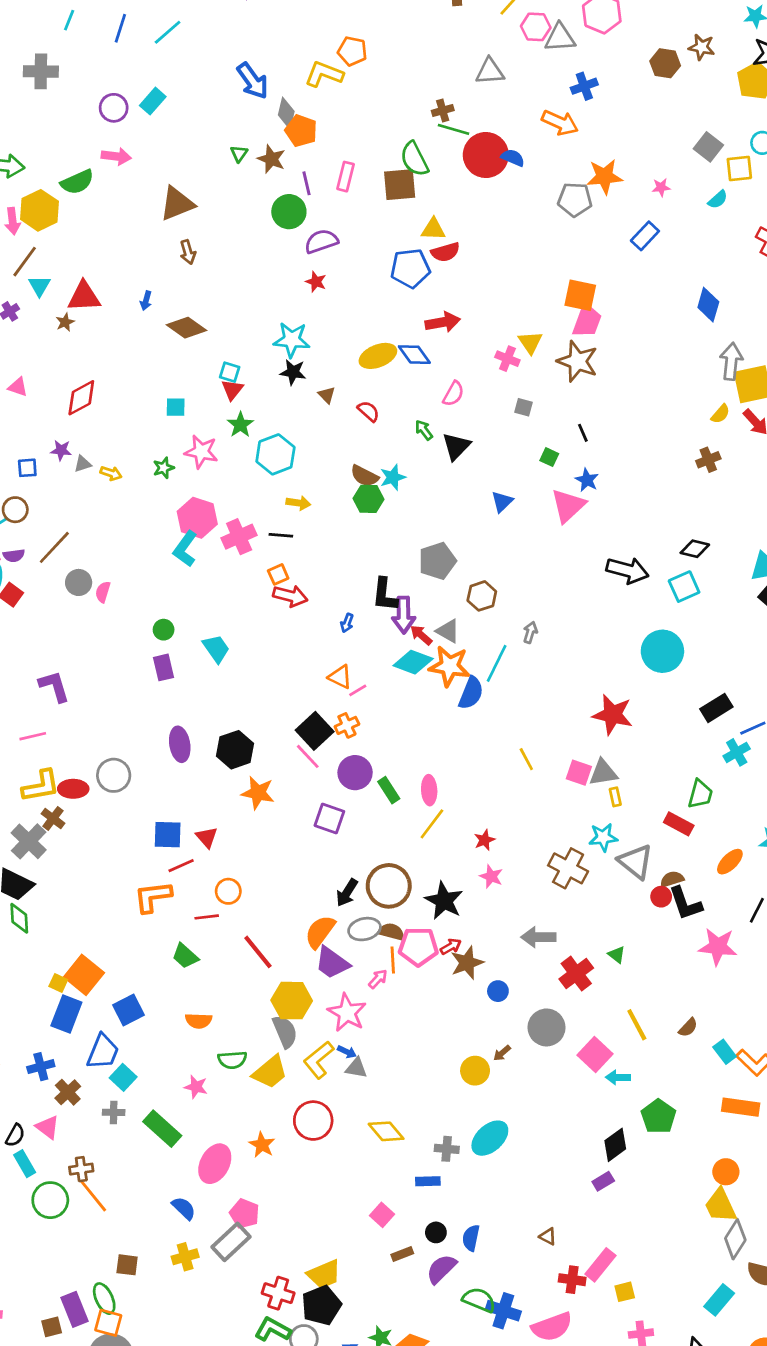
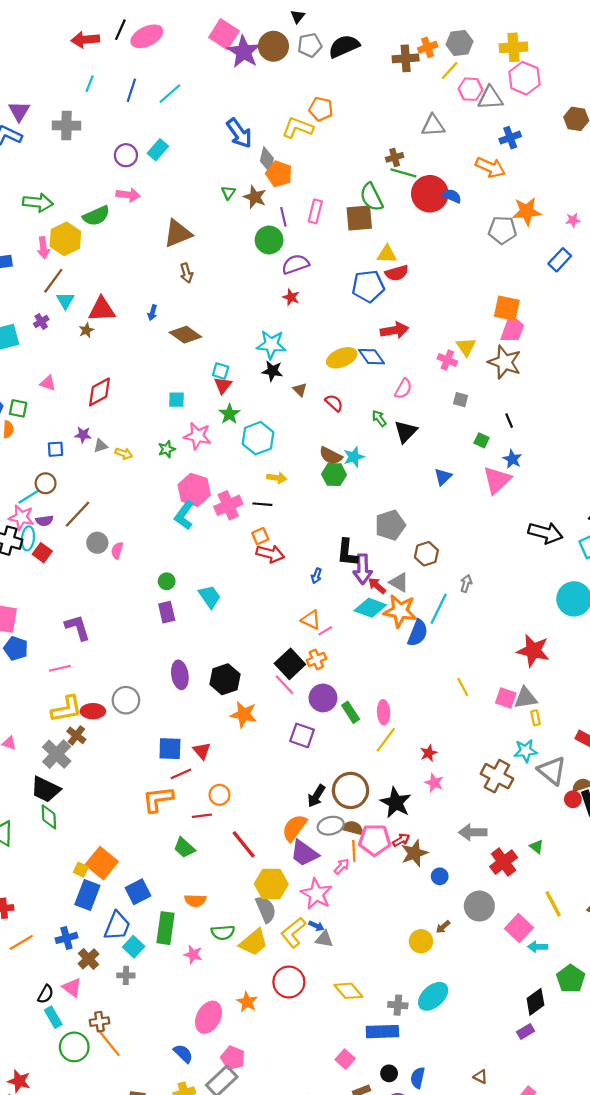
green rectangle: (162, 1129) -> (166, 928), moved, turned 56
blue rectangle: (428, 1181) -> (382, 1032), size x1.6

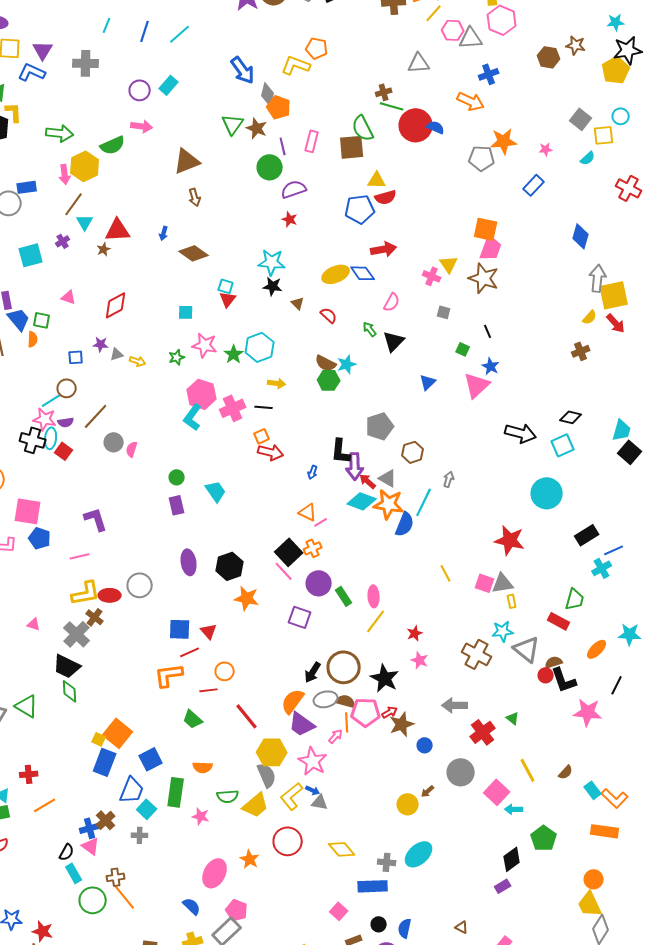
green triangle: (228, 193) -> (233, 124), size x1.6
green star: (229, 414) -> (234, 354), moved
blue cross: (66, 938) -> (90, 828), moved

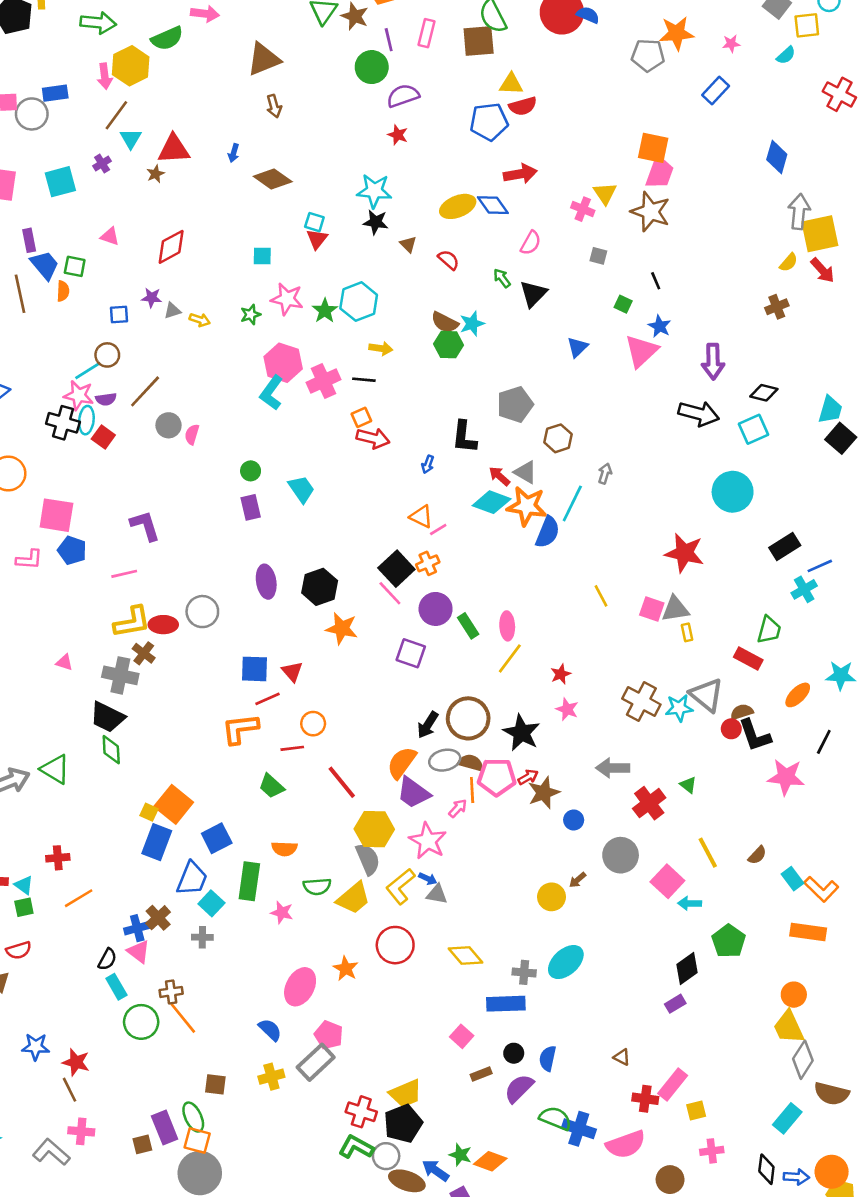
purple arrow: (355, 466) -> (713, 361), moved
cyan star: (503, 631) -> (679, 708), moved
gray cross: (77, 634) -> (120, 675), turned -32

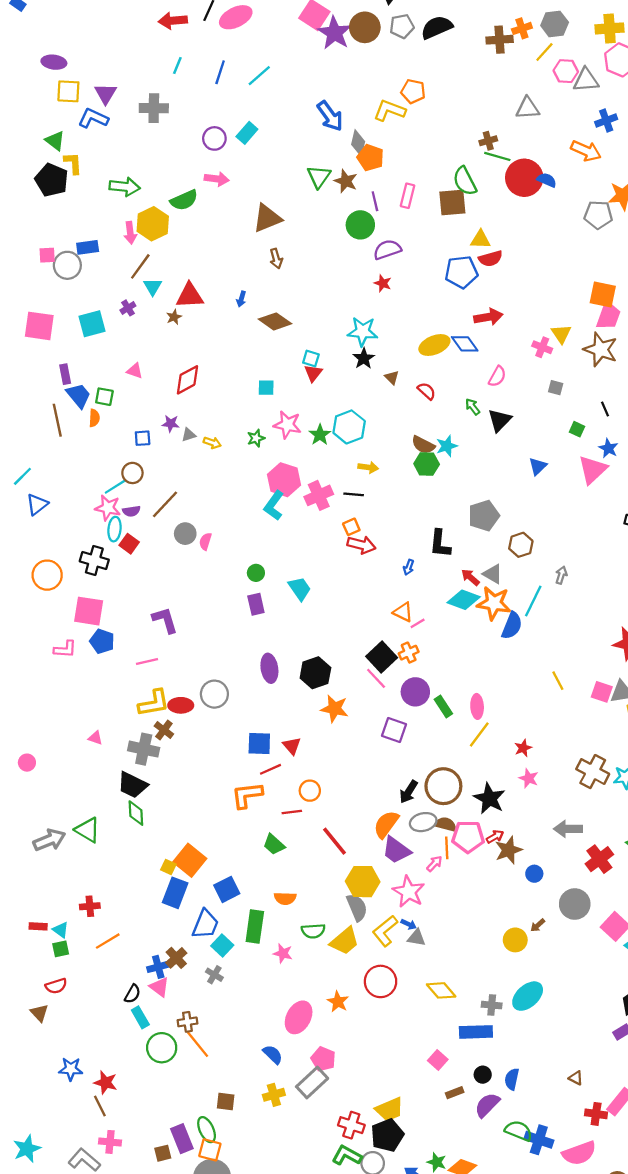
black star: (376, 222) -> (364, 358), turned 30
black cross: (63, 423) -> (94, 561), moved
gray cross: (202, 937) -> (214, 975), turned 30

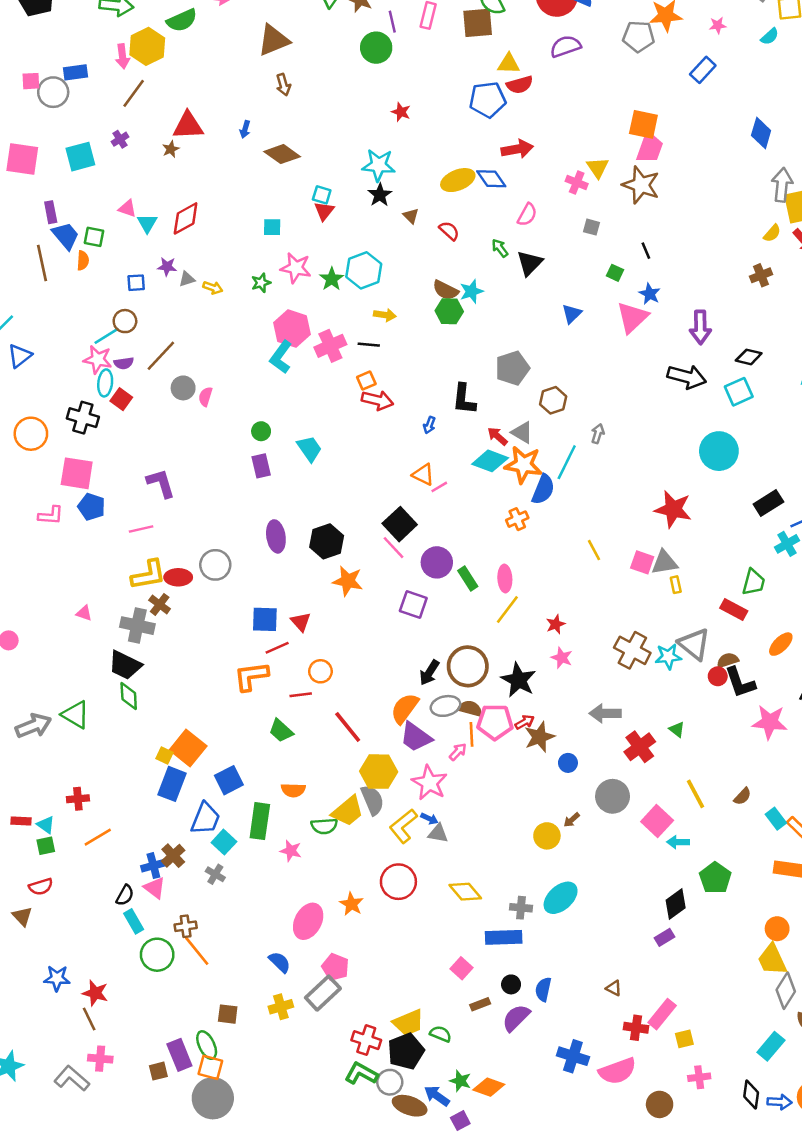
purple semicircle: (387, 250) -> (566, 46), moved
cyan triangle: (153, 287) -> (147, 223), moved
orange cross: (409, 653) -> (517, 519), moved
yellow trapezoid: (345, 941) -> (348, 811), moved
green semicircle: (519, 1131) -> (441, 1034), moved, size x0.7

